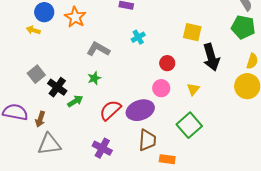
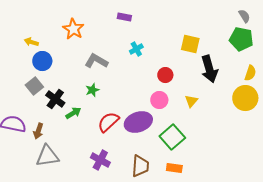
blue circle: (44, 12) -> (42, 61), moved
green square: (189, 125) -> (172, 137), moved
brown trapezoid: (147, 140) -> (140, 166), moved
orange rectangle: (167, 159) -> (174, 168), moved

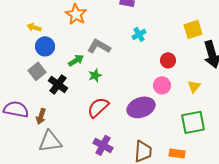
yellow square: (190, 44) -> (193, 29), turned -30
green arrow: (73, 113) -> (76, 60), moved
red semicircle: (108, 122) -> (98, 107), moved
green square: (172, 137) -> (193, 122), moved, turned 30

